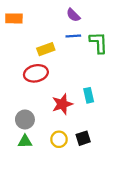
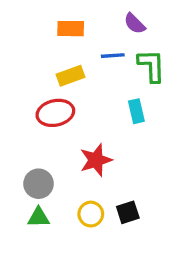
purple semicircle: (73, 15) -> (135, 24), moved
orange rectangle: (14, 18) -> (71, 29), moved
cyan rectangle: (89, 95) -> (136, 111), moved

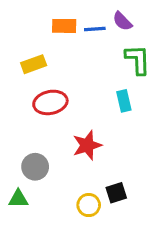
blue line: (113, 56) -> (95, 29), moved
yellow rectangle: (71, 76) -> (34, 64), moved
yellow circle: (91, 214) -> (89, 205), moved
green triangle: (39, 217) -> (18, 199), moved

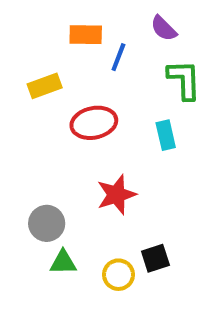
blue line: (95, 29) -> (118, 57), moved, turned -65
red ellipse: (50, 102) -> (94, 123), moved
green triangle: (18, 199) -> (63, 262), moved

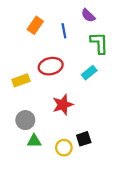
orange rectangle: (86, 35) -> (35, 25), moved, turned -56
blue line: (118, 57) -> (64, 31), turned -32
yellow rectangle: (45, 86) -> (21, 80), moved
cyan rectangle: (166, 135) -> (89, 73), turned 64

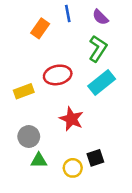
blue line: (64, 31) -> (68, 13), moved
green L-shape: (99, 43) -> (98, 49), moved, turned 35
cyan rectangle: (89, 73) -> (102, 82), size x1.5
red star: (63, 105) -> (71, 119), turned -30

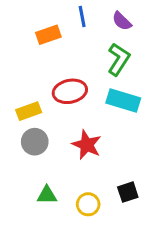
orange rectangle: (40, 28) -> (48, 35), turned 36
cyan rectangle: (102, 82) -> (123, 100), turned 56
gray circle: (29, 137) -> (35, 142), moved
black square: (95, 158) -> (128, 192), moved

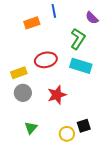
purple semicircle: (122, 21) -> (92, 18), moved
red star: (87, 145) -> (57, 95), turned 30
green triangle: (47, 195) -> (31, 128), turned -48
yellow circle: (88, 204) -> (67, 134), moved

